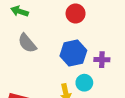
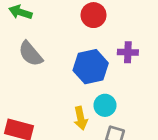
purple cross: (102, 60) -> (128, 52), moved

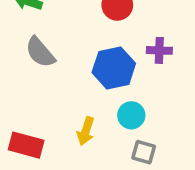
yellow arrow: (81, 118) -> (86, 131), moved, turned 30

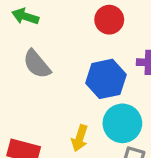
cyan circle: (131, 115) -> (122, 123), size x1.5

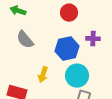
yellow arrow: (80, 138) -> (43, 75), moved

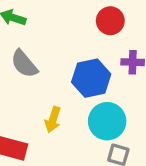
red circle: (69, 13) -> (110, 21), moved

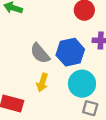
gray semicircle: (24, 64) -> (40, 53), moved

